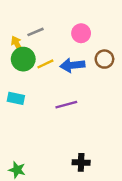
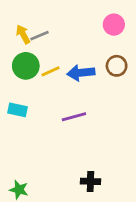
pink circle: (81, 33) -> (114, 25), moved
yellow arrow: (17, 44) -> (23, 34), moved

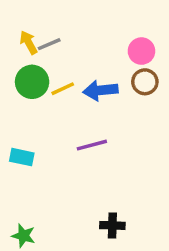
pink circle: (114, 25) -> (141, 51), moved
cyan rectangle: (18, 110) -> (22, 157), moved

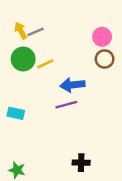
blue arrow: (100, 90) -> (72, 85), moved

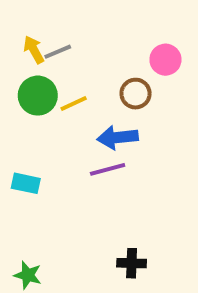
brown circle: (105, 59) -> (136, 94), moved

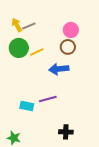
pink circle: (165, 60) -> (71, 30), moved
purple line: (108, 169) -> (48, 99), moved
cyan rectangle: (26, 183) -> (27, 106), moved

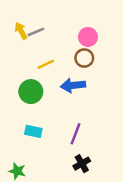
green circle: (19, 48) -> (31, 92), moved
purple line: (48, 99) -> (76, 134), moved, turned -54
black cross: (66, 132) -> (82, 164), turned -32

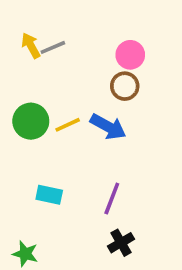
yellow line: (46, 64) -> (68, 125), moved
blue arrow: (73, 85) -> (108, 127), turned -145
green circle: (31, 92) -> (31, 121), moved

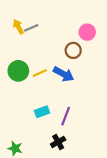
pink circle: (130, 55) -> (87, 32), moved
cyan rectangle: (49, 195) -> (42, 112), moved, turned -32
black cross: (121, 243) -> (58, 142), moved

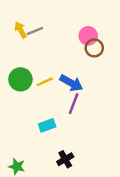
pink circle: (87, 32) -> (88, 36), moved
brown circle: (73, 50) -> (94, 48), moved
purple line: (66, 116) -> (74, 104), moved

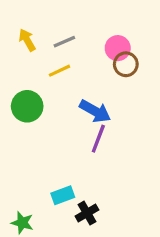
gray line: (35, 31) -> (64, 42), moved
yellow line: (45, 82) -> (59, 71), moved
cyan rectangle: (47, 125) -> (63, 195), moved

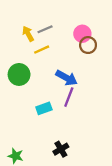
yellow arrow: (27, 40) -> (28, 34), moved
cyan rectangle: (63, 195) -> (44, 108), moved

